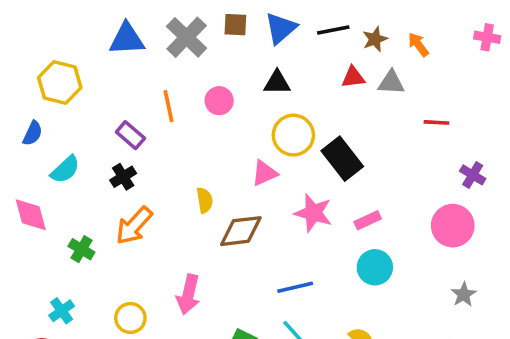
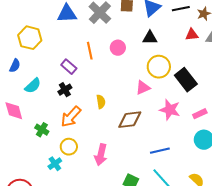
yellow semicircle: (205, 200) -> (101, 102), moved
cyan cross: (62, 311) -> (55, 164), moved
yellow circle: (130, 318) -> (69, 147), moved

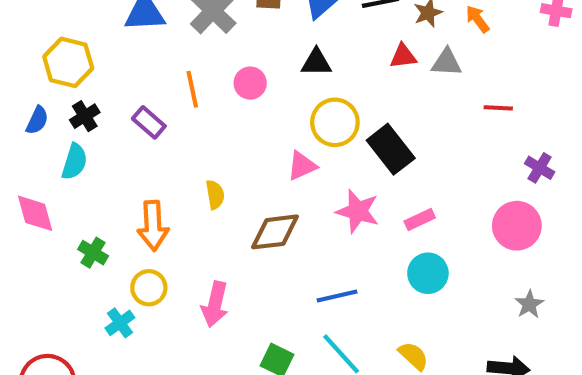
cyan semicircle: (33, 86) -> (74, 162), turned -30
black cross: (65, 90) -> (85, 116), moved
orange arrow: (71, 117) -> (153, 226), turned -45

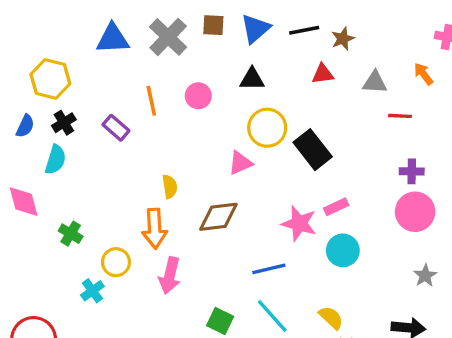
orange arrow: (478, 19) -> (423, 74), moved
gray triangle: (447, 62) -> (375, 82), moved
purple cross: (540, 168) -> (412, 171), moved, turned -30
pink star: (358, 211) -> (299, 223), moved
orange arrow: (153, 226) -> (155, 229), moved

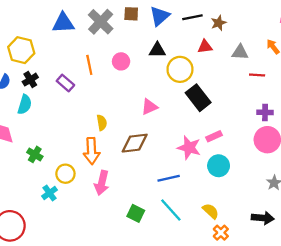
yellow circle: (267, 128) -> (180, 69), moved

